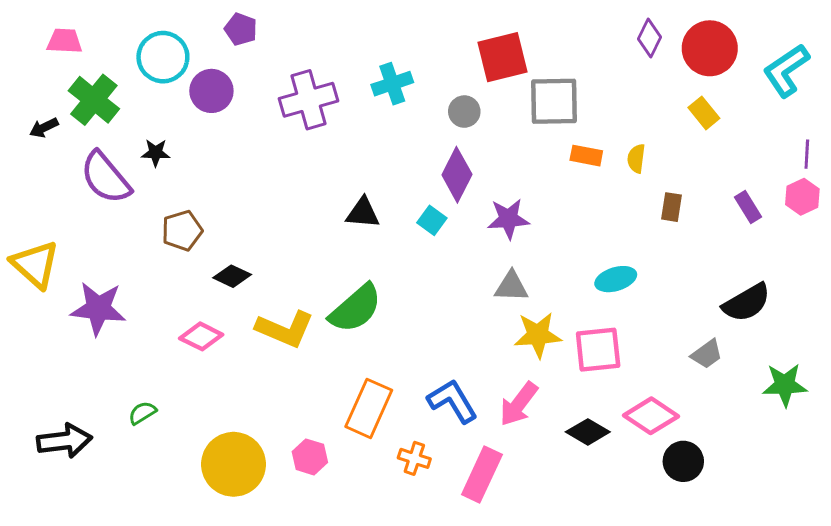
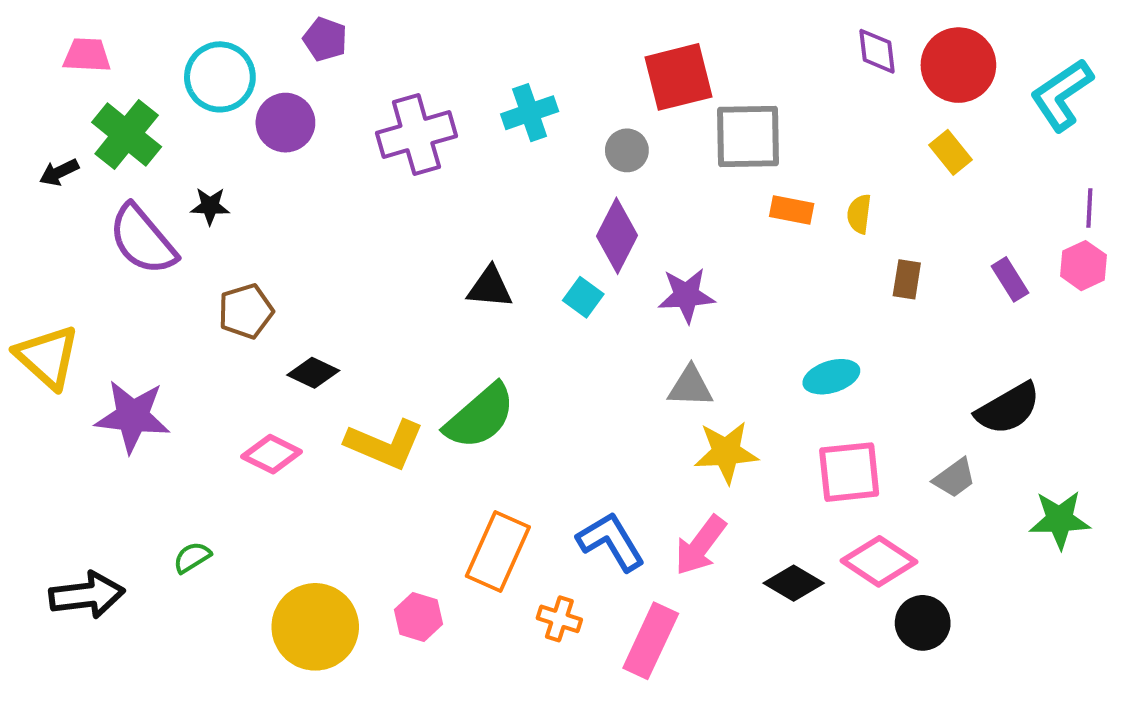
purple diamond: (649, 38) -> (877, 51), turned -33
pink square: (598, 350) -> (849, 472), moved

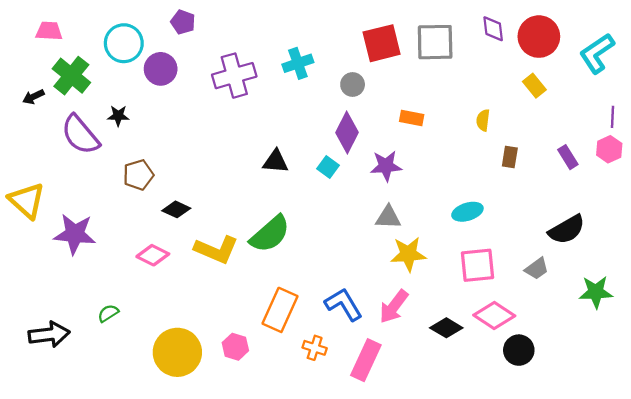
gray square: (748, 137) -> (435, 42), moved
orange rectangle: (792, 210) -> (412, 118), moved

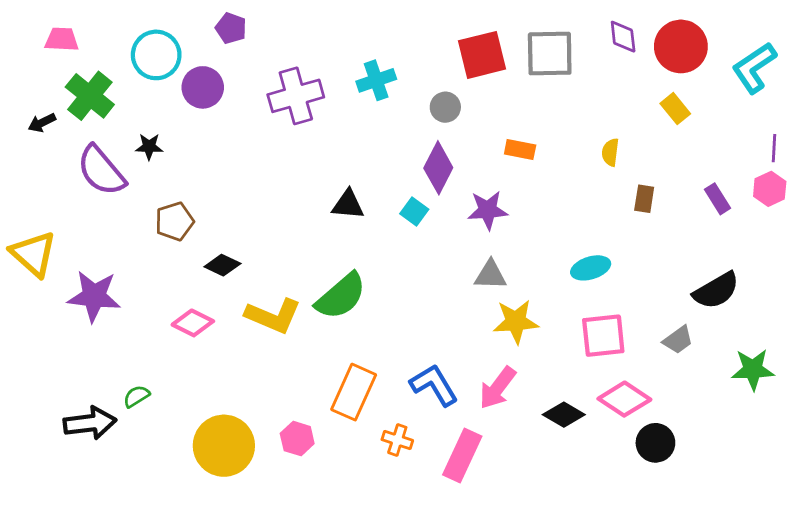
black arrow: (49, 334) -> (90, 423), moved

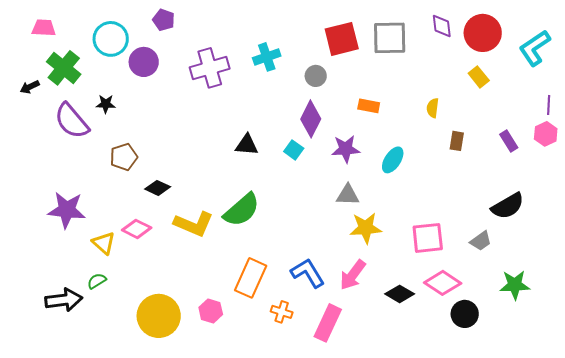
yellow triangle: (33, 254) -> (104, 243), moved, size x0.7
cyan ellipse: (591, 268) -> (393, 160), moved, turned -40
green star: (753, 369) -> (515, 285), moved

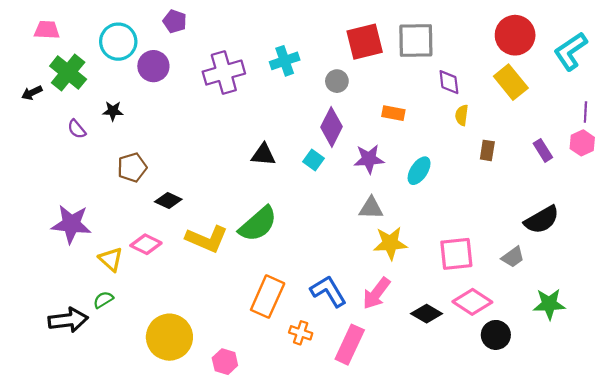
purple diamond: (442, 26) -> (449, 82), moved
yellow rectangle: (479, 77) -> (511, 82), size x1.5
purple semicircle: (72, 121) -> (77, 129), size x0.5
pink hexagon: (211, 311) -> (225, 362), moved

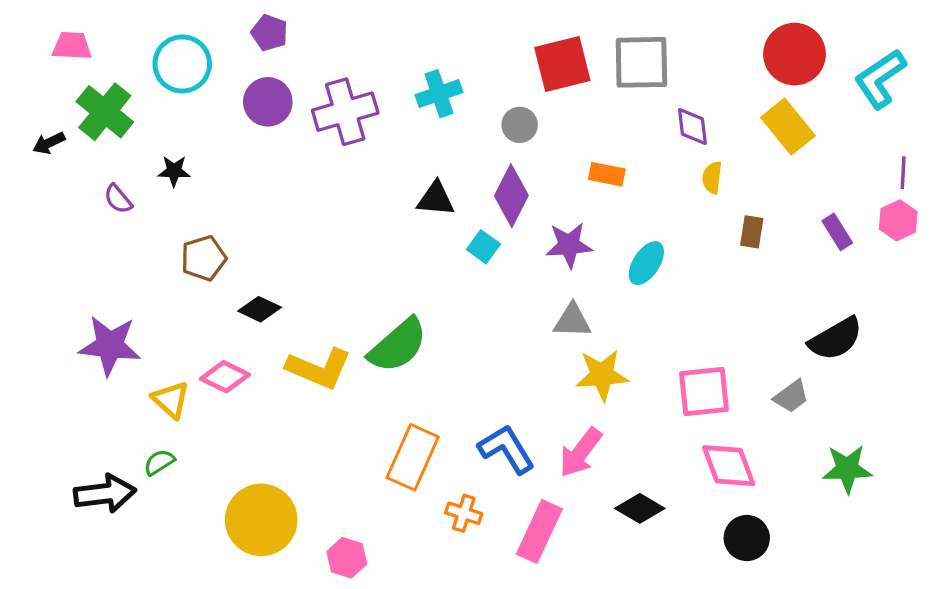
purple circle: (153, 66) -> (268, 102), moved
black triangle: (263, 155) -> (436, 199), moved
pink diamond: (472, 302) -> (729, 466), turned 36
black diamond: (427, 314) -> (640, 508), moved
black circle: (496, 335) -> (747, 538), moved

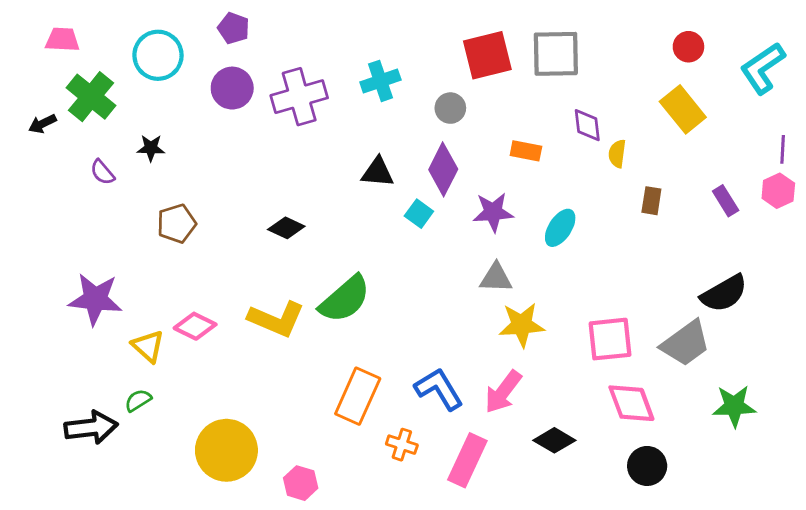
red circle: (794, 54) -> (688, 47), size x0.6
purple diamond: (692, 127) -> (587, 125), moved
black diamond: (260, 309) -> (286, 228), moved
gray trapezoid: (791, 396) -> (686, 343), size x1.6

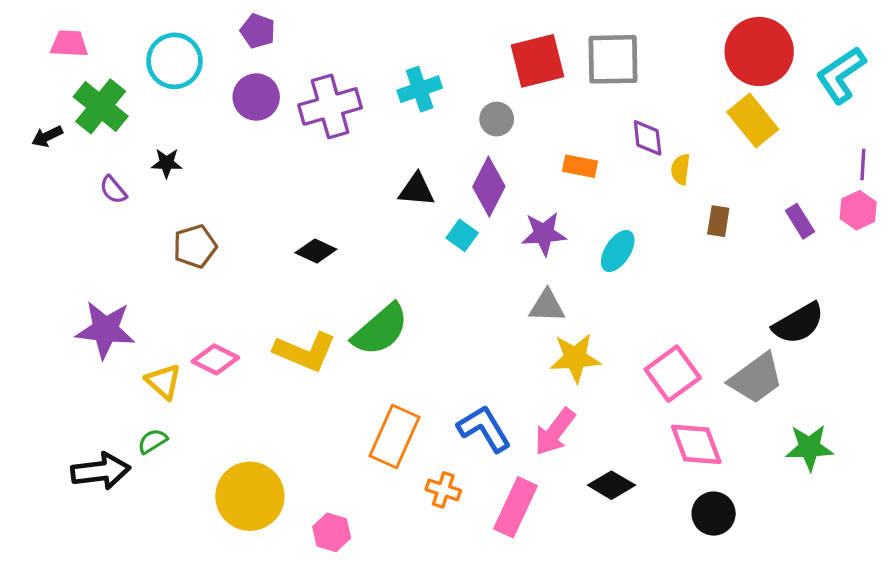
red circle: (688, 47) -> (759, 51), size x2.0
pink square: (610, 339) -> (673, 374), turned -30

